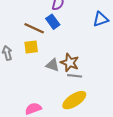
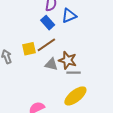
blue triangle: (101, 19) -> (69, 16), moved
brown line: (34, 28) -> (46, 45), moved, turned -54

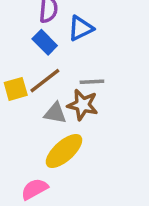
gray line: (74, 73) -> (92, 82), moved
yellow ellipse: (75, 96) -> (64, 151), moved

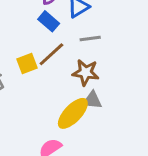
gray line: (92, 82) -> (90, 39), moved
gray triangle: (55, 113) -> (92, 100), moved

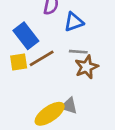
blue rectangle: (49, 21) -> (26, 36), moved, size x1.4
brown star: (86, 72) -> (86, 67), moved, turned 30

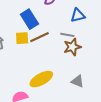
blue triangle: (74, 22) -> (78, 15), moved
gray triangle: (69, 106) -> (77, 81), moved

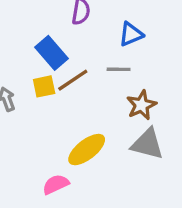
brown star: (72, 47) -> (141, 105), moved
gray triangle: (77, 81) -> (147, 144), size x1.5

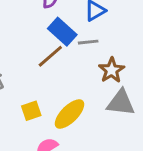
blue rectangle: (51, 53) -> (62, 32), moved
yellow square: (44, 86) -> (31, 111), moved

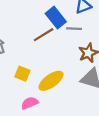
yellow square: (31, 111) -> (22, 74), turned 32

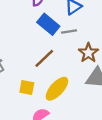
brown line: (44, 35) -> (44, 58), moved

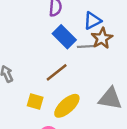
brown star: (88, 53) -> (102, 38), moved

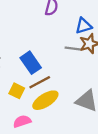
blue rectangle: (64, 37) -> (31, 63), moved
brown line: (57, 72) -> (40, 82), moved

